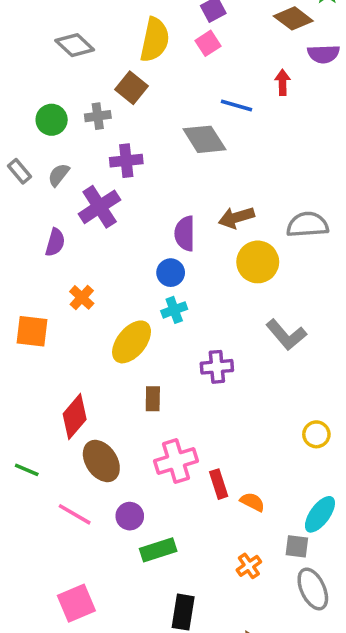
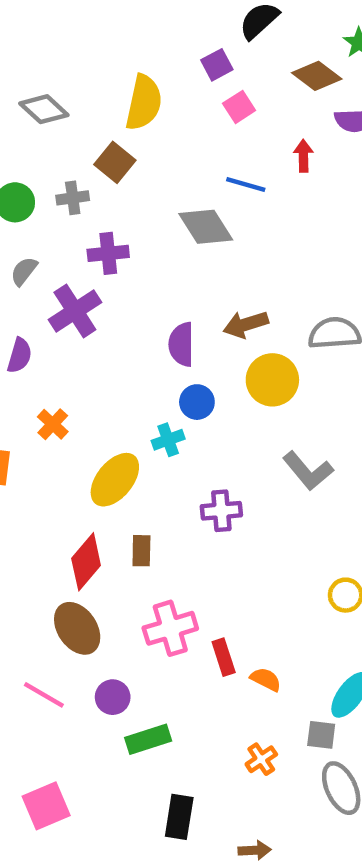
pink square: (208, 43) -> (239, 107), moved
blue circle: (171, 273) -> (197, 402), moved
red diamond: (75, 417) -> (86, 562), moved

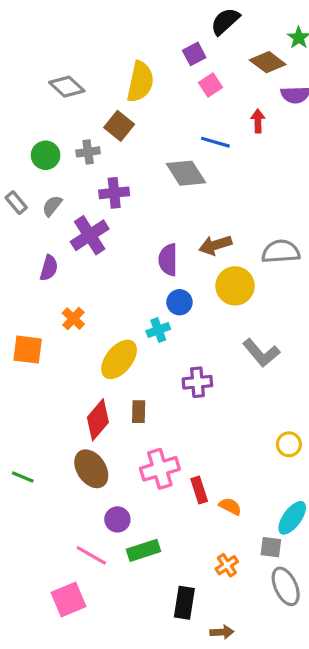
pink line: (44, 695) -> (91, 555), moved
black rectangle: (179, 817) -> (184, 603), moved

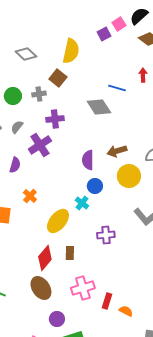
black semicircle: (225, 21) -> (139, 16), moved
pink square: (211, 85) -> (119, 24), moved
cyan cross: (158, 330) -> (82, 203), turned -32
red rectangle: (199, 490) -> (107, 301), turned 35

